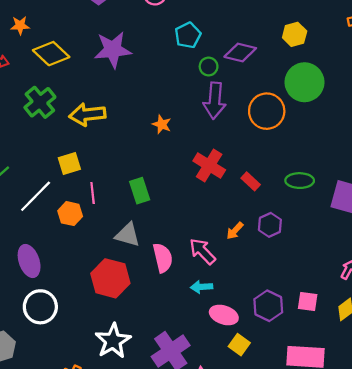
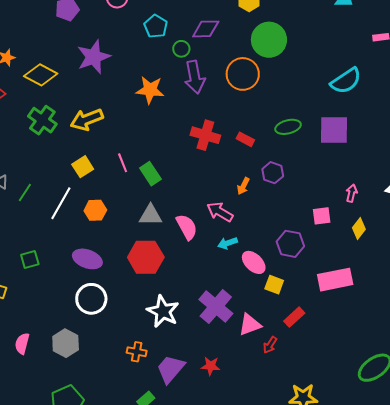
orange star: (162, 124) -> (150, 90), moved, size x1.6
pink line: (93, 193) -> (123, 163), moved
purple ellipse: (29, 261) -> (87, 259), moved, turned -36
pink square: (308, 302) -> (322, 216), moved
pink ellipse: (224, 315) -> (254, 262), turned 40

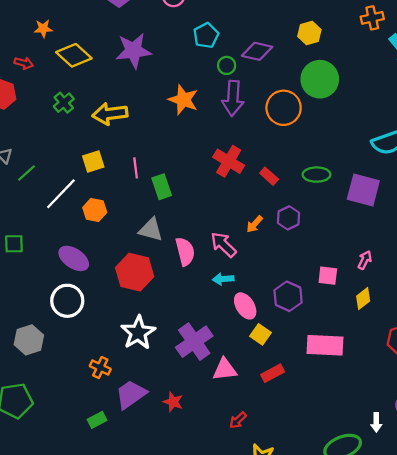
green cross: (42, 120) -> (64, 103), size x0.7
red arrow: (270, 345) -> (238, 420), moved

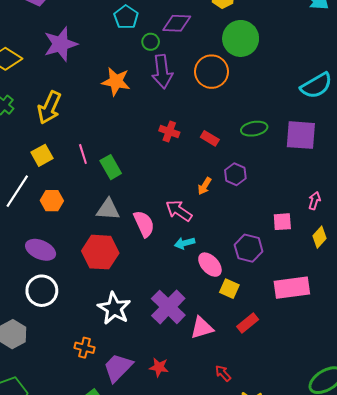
yellow arrow: (110, 114) -> (49, 108), turned -48
red cross: (229, 161) -> (169, 131), size x0.7
red arrow: (238, 420) -> (223, 373), turned 102

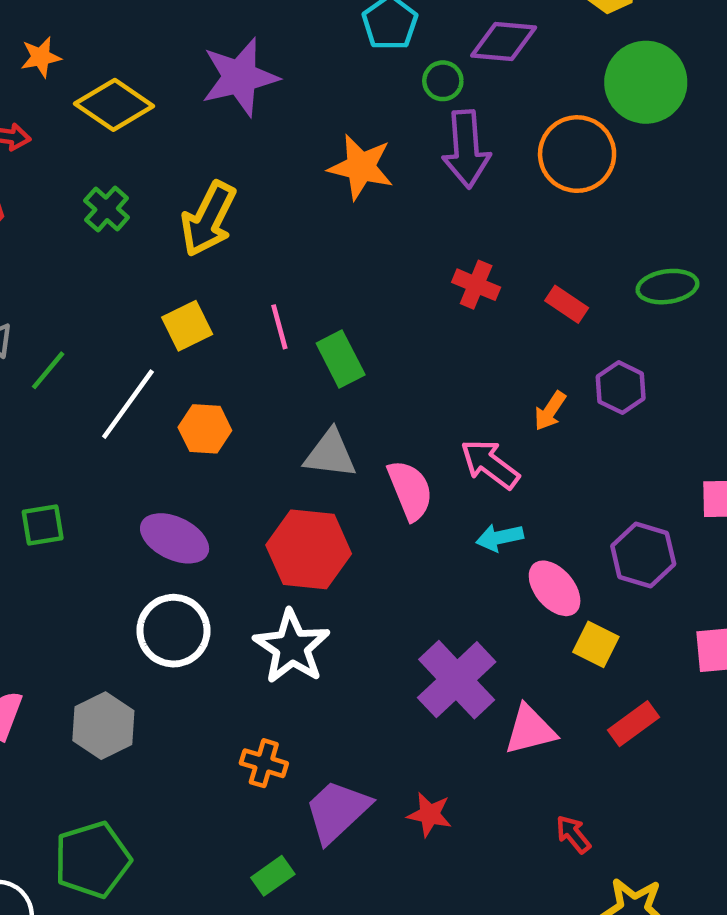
white star: (114, 308) -> (292, 647), moved

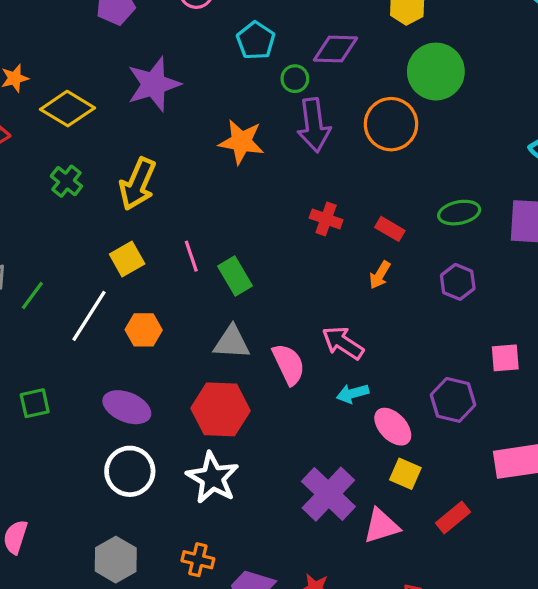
purple hexagon: (621, 388) -> (458, 282), moved
orange arrow: (550, 411) -> (380, 275), moved
yellow square: (596, 644) -> (405, 474), moved
gray hexagon: (103, 726) -> (116, 560), moved

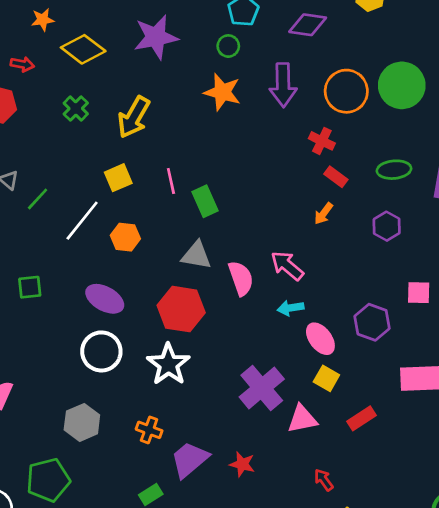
green circle: (436, 72) -> (402, 85), moved
green circle: (295, 79) -> (228, 46), moved
red cross: (326, 219) -> (322, 141), moved

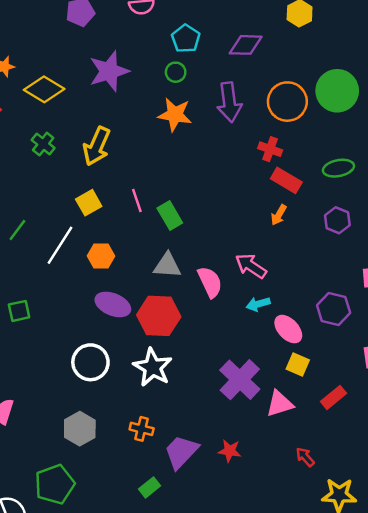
red rectangle: (336, 177) -> (286, 180), size x1.4
purple ellipse: (105, 299) -> (113, 304), moved

